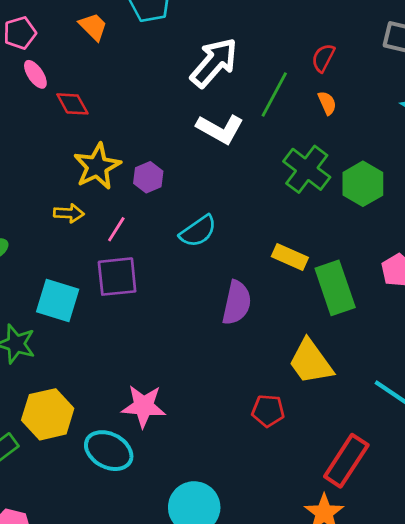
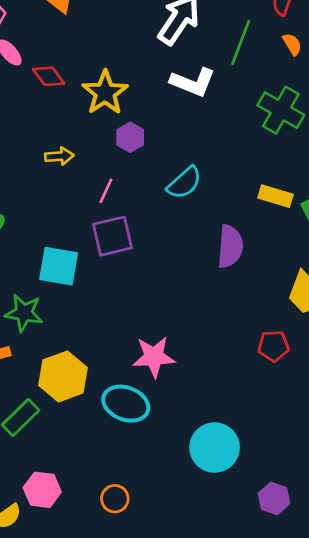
yellow star: (97, 166) -> (105, 93), moved
yellow arrow: (69, 213) -> (59, 156), moved

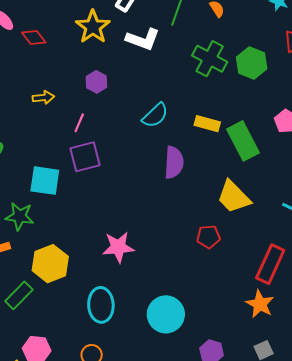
yellow star: (105, 93) -> (93, 27), moved
cyan semicircle: (184, 183) -> (155, 115), moved
cyan ellipse: (126, 404) -> (101, 305), moved, turned 68

